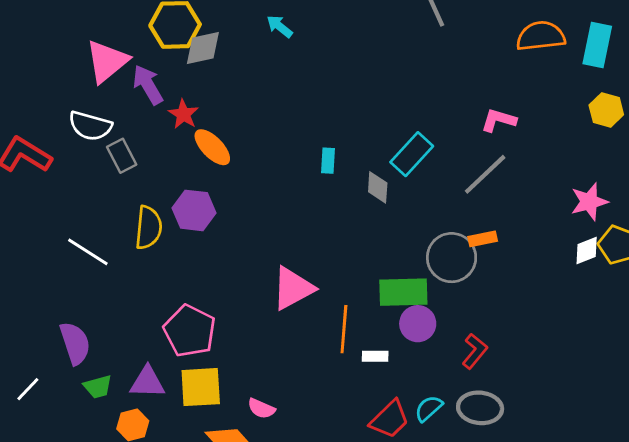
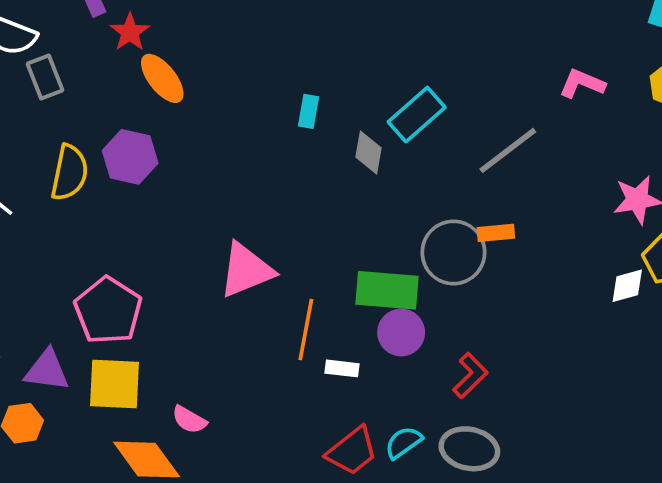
pink L-shape: (499, 120) -> (582, 84), moved
white diamond: (587, 251) -> (627, 286), moved

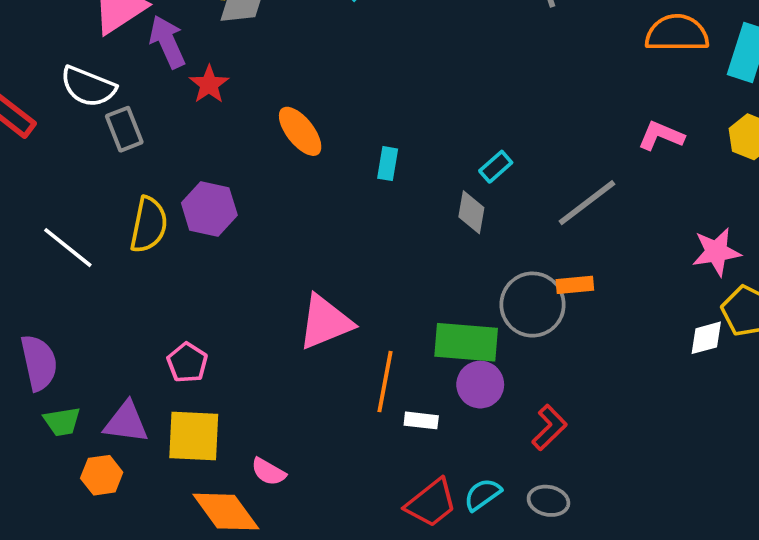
orange ellipse: (162, 78) -> (300, 131), moved
cyan rectangle: (417, 115) -> (496, 167), size x0.6
gray diamond: (368, 152) -> (471, 212), moved
pink pentagon: (108, 311) -> (187, 363), size x0.6
gray ellipse: (469, 449) -> (548, 501), size x0.7

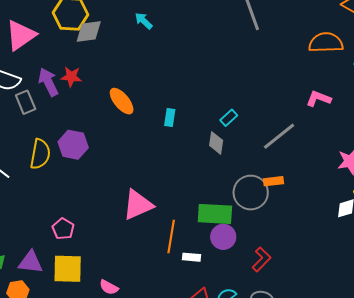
purple arrow: (167, 42) -> (48, 82), moved
red star: (209, 84) -> (71, 77), turned -30

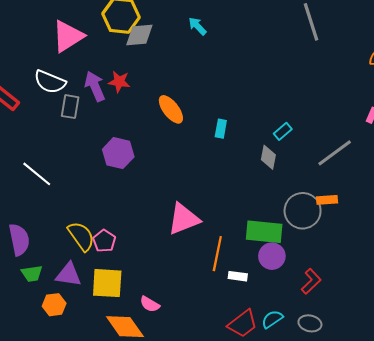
gray rectangle: (26, 102) -> (70, 107), turned 30
yellow semicircle: (40, 154) -> (81, 236), moved, turned -48

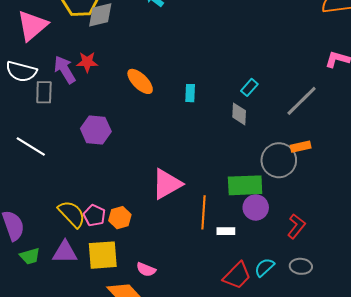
white line: (37, 174) -> (31, 146), moved
orange hexagon: (54, 305) -> (120, 218), moved

